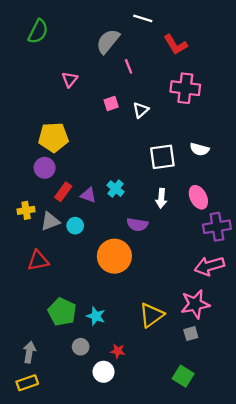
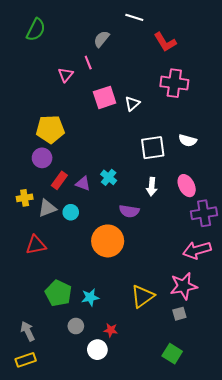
gray semicircle: (108, 41) -> (101, 39), size x0.7
pink line: (129, 66) -> (88, 63), moved
pink square: (111, 103) -> (105, 97), size x1.6
cyan star: (96, 316) -> (90, 297), turned -30
gray arrow: (29, 352) -> (28, 331), turned -36

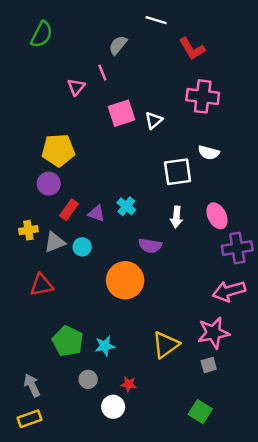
white semicircle: (188, 140) -> (209, 153), moved

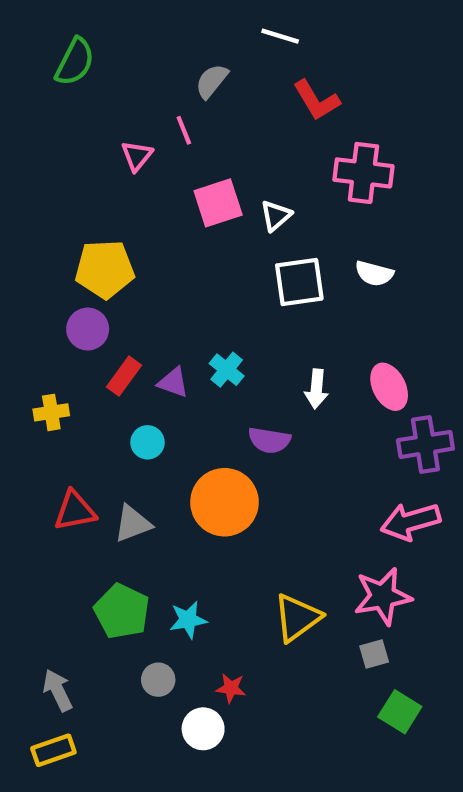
red L-shape: (192, 49) -> (316, 100), moved
white square: (178, 172) -> (299, 282), moved
gray triangle: (55, 242) -> (133, 524), moved
green square: (200, 412) -> (400, 712), moved

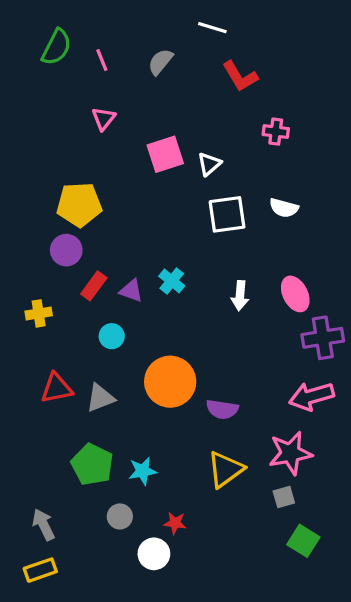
pink line: (184, 130) -> (102, 60), moved
pink cross: (363, 173) -> (276, 132), size x0.6
purple semicircle: (269, 440) -> (222, 409), moved

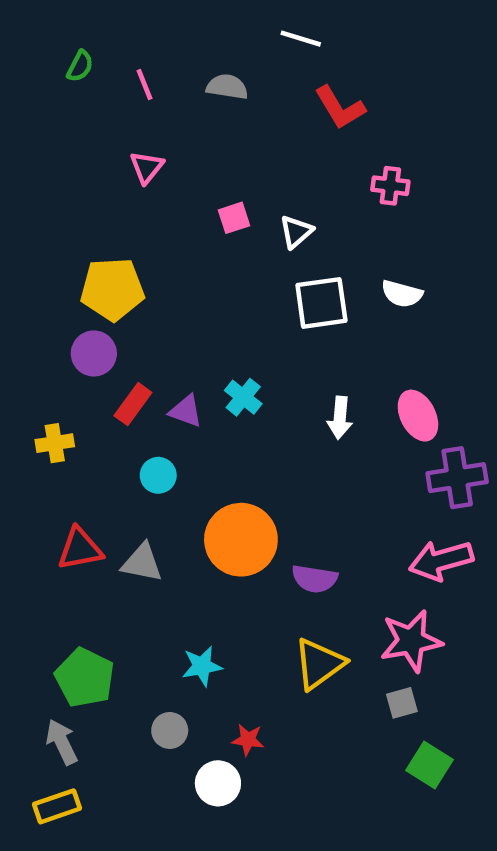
green semicircle: (56, 47) -> (80, 66), size x0.6
gray semicircle: (160, 62) -> (227, 87), turned 60
pink square: (165, 154) -> (234, 218), size x0.6
gray triangle: (100, 398) -> (142, 563), turned 32
green pentagon: (92, 464) -> (85, 678), moved

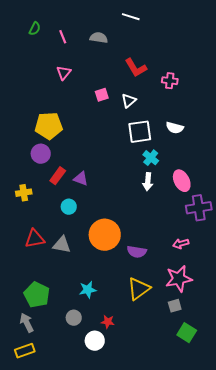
red L-shape: (340, 108) -> (136, 68), moved
cyan cross: (243, 397) -> (151, 158), moved
pink arrow: (441, 560) -> (181, 244), moved, size x0.6

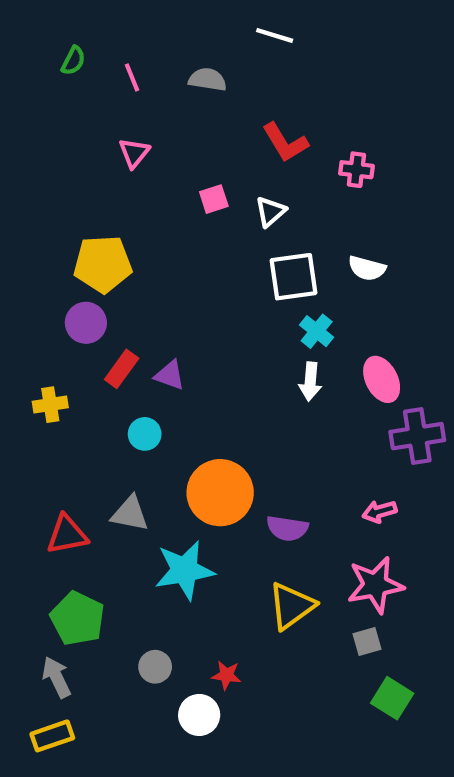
red triangle: (35, 239) -> (67, 535), moved
cyan star: (88, 290) -> (184, 570), moved, size x1.6

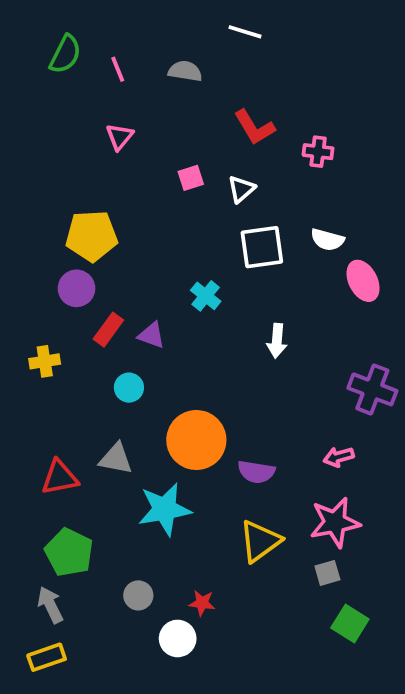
green semicircle: (73, 61) -> (65, 54), size x1.5
cyan cross: (317, 331) -> (206, 296), moved
pink ellipse: (382, 379) -> (363, 281), moved
purple cross: (417, 436) -> (372, 389), turned 30

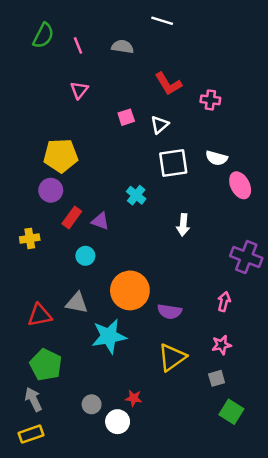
pink arrow: (339, 457) -> (224, 302), turned 120
pink star: (335, 522) -> (222, 345), size x0.6
gray circle: (138, 595) -> (92, 404), moved

